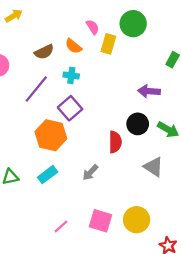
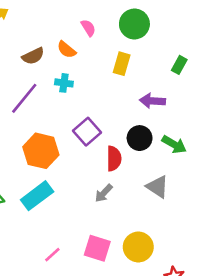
yellow rectangle: (108, 44) -> (122, 64), moved
purple square: (70, 108) -> (87, 132), moved
gray arrow: (90, 172) -> (104, 193), moved
cyan rectangle: (48, 175) -> (37, 196), size x1.4

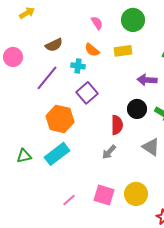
orange semicircle: (67, 50) -> (92, 50), moved
yellow rectangle: (122, 64) -> (123, 51), turned 66
purple square: (87, 132) -> (87, 93), moved

